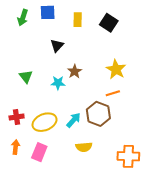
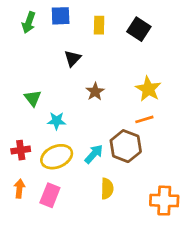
cyan star: (58, 83) -> (57, 121), moved
yellow semicircle: (84, 147) -> (107, 189), turned -84

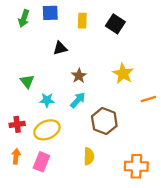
black triangle: (73, 58) -> (60, 48), turned 32
orange line: (144, 119) -> (148, 99), moved
cyan arrow: (94, 154) -> (78, 100), moved

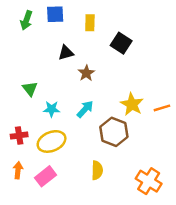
black square: (115, 24) -> (121, 43), moved
yellow star: (123, 74) -> (132, 104), moved
brown star: (79, 76) -> (86, 73), moved
pink rectangle: (41, 162) -> (46, 176), turned 30
orange cross: (136, 166) -> (149, 181), turned 30

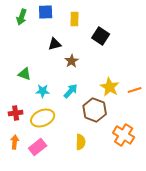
green triangle: (30, 89) -> (25, 74), turned -32
orange cross: (149, 181) -> (124, 135), moved

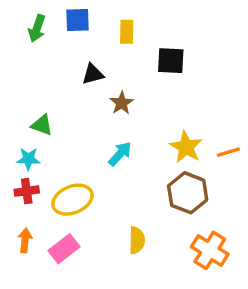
black square: (101, 36) -> (171, 61), turned -30
cyan star: (43, 91) -> (28, 159), moved
brown hexagon: (95, 110) -> (188, 193), moved
orange cross: (124, 135) -> (210, 250), moved

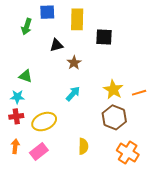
green arrow: (37, 28) -> (27, 27), moved
yellow rectangle: (127, 32) -> (77, 19), size x1.5

